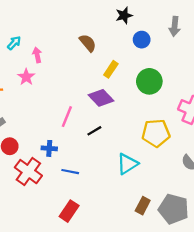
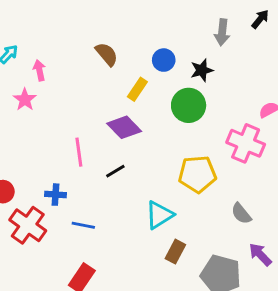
black star: (124, 15) -> (202, 70), moved
blue circle: (142, 40) -> (164, 60), moved
pink line: (67, 117) -> (79, 152), turned -30
brown rectangle: (143, 206) -> (175, 252), moved

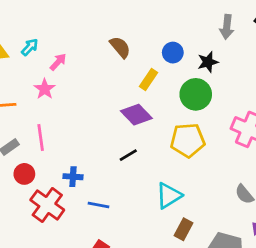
pink arrow: (39, 70) -> (58, 62), turned 54
pink line: (79, 152) -> (41, 138), moved
yellow pentagon: (197, 174) -> (188, 140), moved

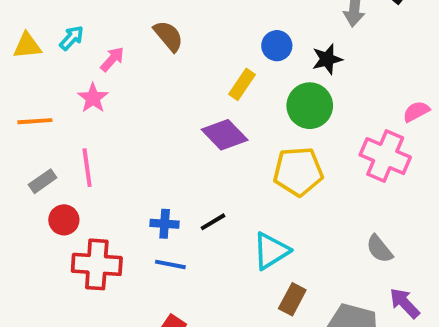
brown semicircle: (120, 47) -> (168, 36), moved
black line: (128, 155) -> (213, 222), moved
blue cross: (73, 177) -> (165, 224), moved
red cross: (47, 205) -> (97, 264), turned -32

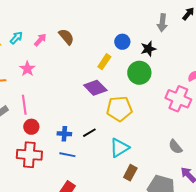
pink arrow: (112, 59) -> (40, 40), moved
yellow pentagon: (298, 171) -> (119, 109), moved
red circle: (64, 220) -> (31, 127), moved

